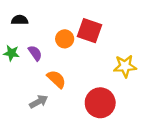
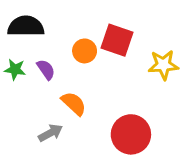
black semicircle: (20, 20) -> (26, 26), size x1.6
yellow star: (125, 66) -> (163, 65), moved

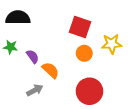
orange circle: (85, 51) -> (84, 53), moved
purple semicircle: (46, 69) -> (33, 56), moved

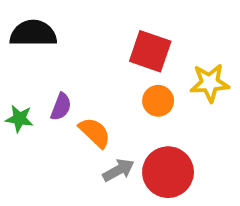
green star: (11, 47) -> (19, 119), moved
purple semicircle: (33, 56) -> (61, 107), turned 56
gray arrow: (35, 90) -> (118, 170), moved

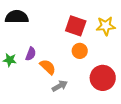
yellow star: (210, 83) -> (106, 26), moved
red circle: (168, 172) -> (103, 78), moved

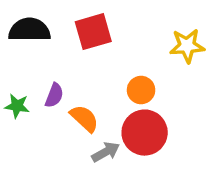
red square: (76, 26) -> (93, 32), moved, turned -35
red circle: (103, 78) -> (145, 133), moved

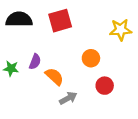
red circle: (145, 133) -> (105, 86), moved, size x0.6

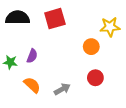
orange circle: (91, 58) -> (91, 47), moved
orange semicircle: (54, 76) -> (32, 85), moved

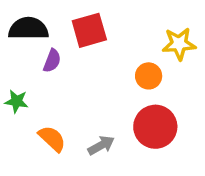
purple semicircle: (32, 56) -> (52, 61), moved
red circle: (95, 78) -> (155, 127), size x1.6

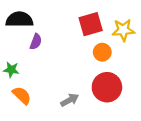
red square: (89, 30) -> (91, 24), moved
orange semicircle: (52, 139) -> (22, 95), moved

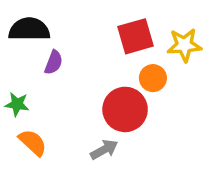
red circle: (107, 87) -> (125, 109), moved

